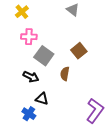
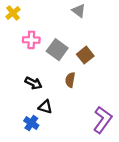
yellow cross: (22, 12) -> (13, 13), moved
gray square: (44, 56) -> (57, 50), moved

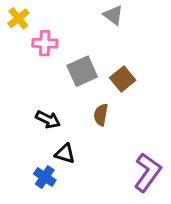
pink cross: (31, 40) -> (45, 43), moved
gray square: (57, 50) -> (82, 71), turned 30

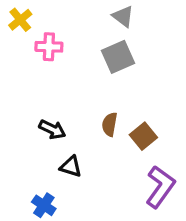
gray square: (82, 71) -> (118, 57), moved
brown square: (123, 79) -> (143, 136), moved
blue cross: (45, 177) -> (44, 205), moved

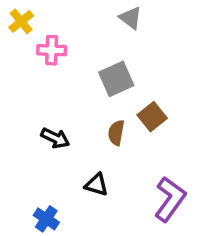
gray square: (118, 57) -> (116, 79), moved
brown square: (143, 136) -> (152, 117), moved
black triangle: (71, 166) -> (96, 185), moved

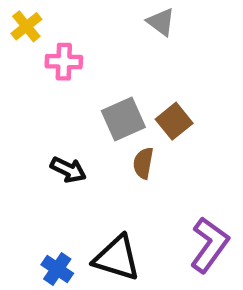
gray square: (116, 79) -> (123, 119), moved
brown square: (152, 117) -> (174, 121), moved
black triangle: (96, 185) -> (117, 258), moved, size x1.6

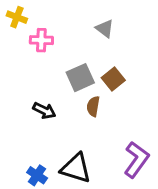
gray triangle: (161, 22) -> (105, 29), moved
yellow cross: (26, 26) -> (17, 17), turned -30

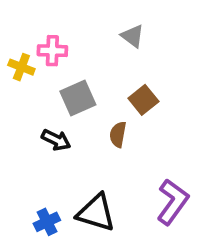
yellow cross: (17, 17) -> (21, 67), moved
gray square: (80, 78) -> (78, 98), moved
blue cross: (37, 175) -> (47, 222), turned 30

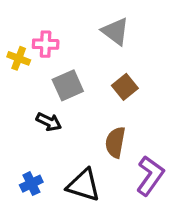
gray triangle: (133, 36) -> (115, 31), size x1.4
brown semicircle: (118, 134) -> (115, 142), moved, size x1.4
blue cross: (47, 222) -> (31, 184), moved

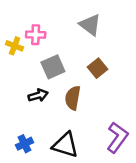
black arrow: (49, 122) -> (38, 95), turned -42
brown semicircle: (115, 142) -> (73, 98), moved

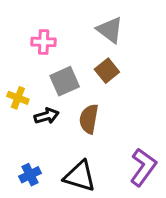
yellow cross: (15, 46) -> (18, 98), moved
brown square: (98, 68) -> (107, 71), moved

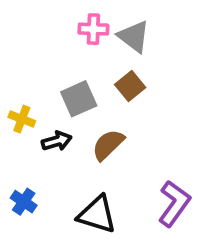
pink cross: (44, 42) -> (93, 29), moved
brown semicircle: (89, 119) -> (108, 145), turned 36
blue cross: (30, 175) -> (24, 202), moved, turned -30

